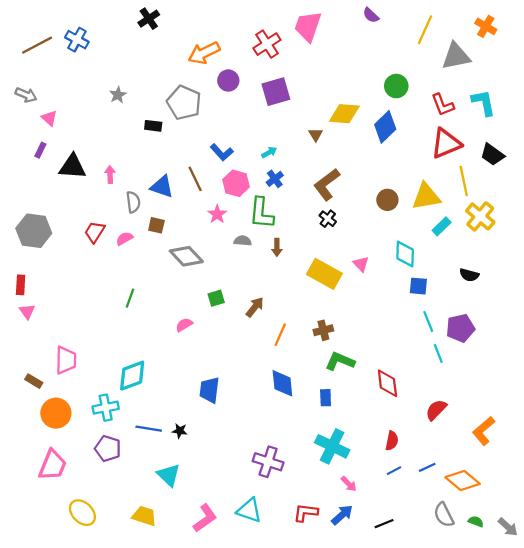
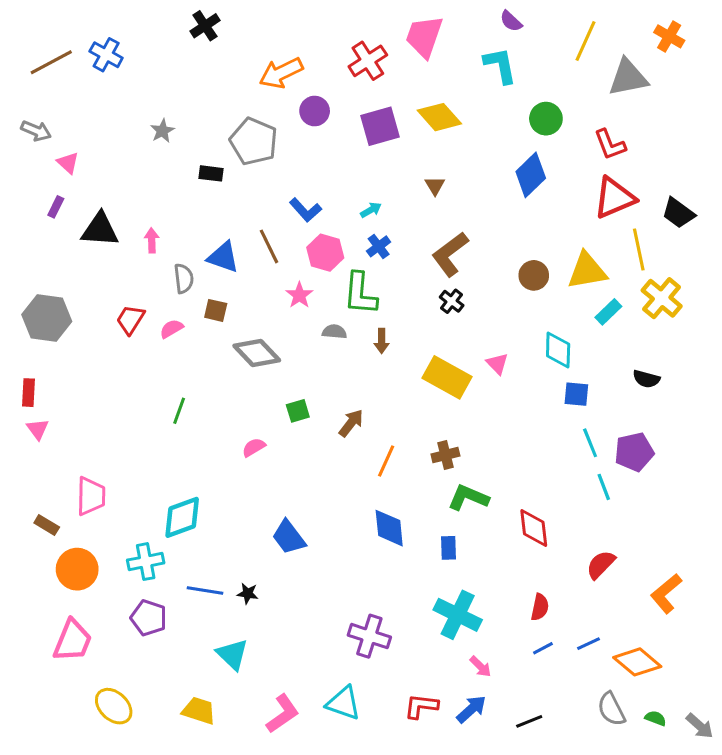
cyan L-shape: (484, 103) -> (500, 65), moved
yellow diamond: (344, 114) -> (439, 117), moved, turned 44
blue trapezoid: (210, 390) -> (289, 537), turned -44

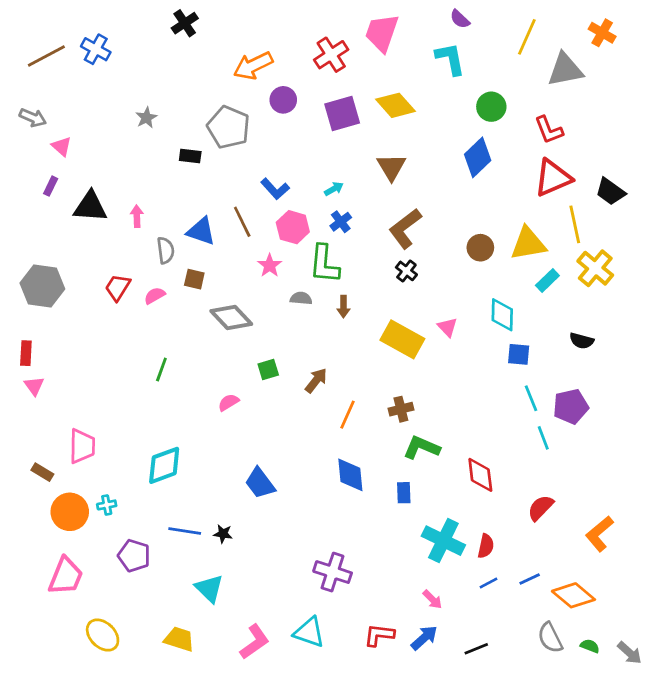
brown triangle: (435, 186) -> (391, 167), size x1.6
cyan cross: (146, 562) -> (107, 505), moved, size x0.6
cyan cross: (458, 615) -> (443, 541), moved

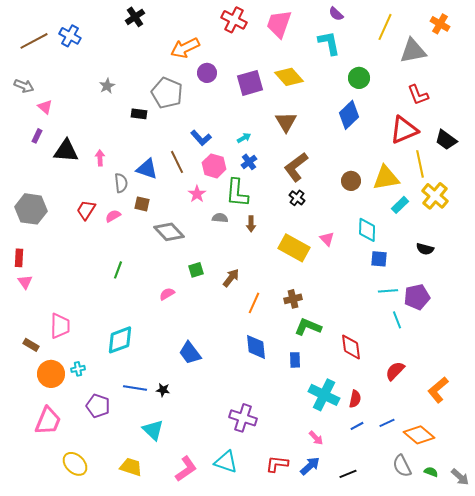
red cross: (331, 55) -> (234, 20), moved, turned -30
red L-shape: (549, 130) -> (418, 95), moved
cyan line: (531, 398) -> (388, 291), turned -72

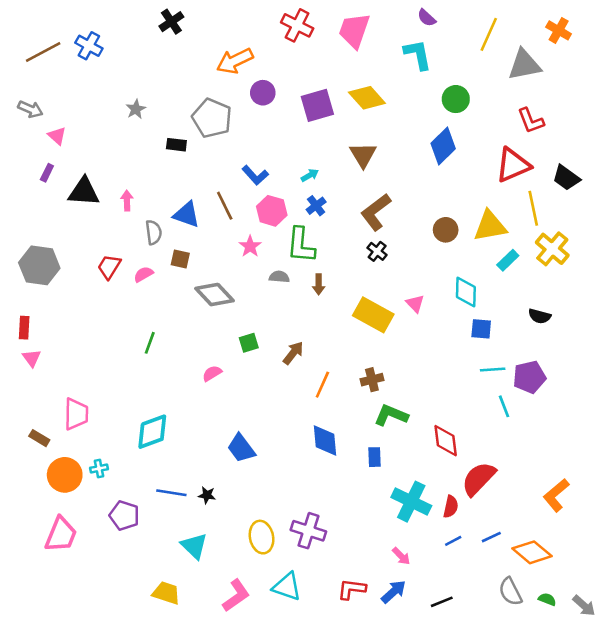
red semicircle: (395, 371) -> (479, 479), moved, size x1.4
yellow ellipse: (75, 464) -> (262, 537), moved, turned 35

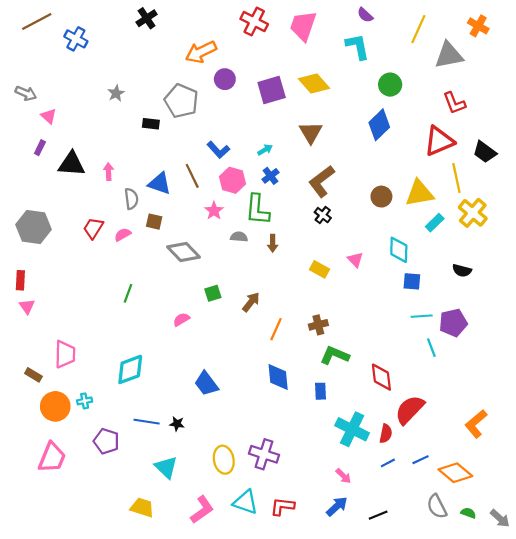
brown line: (43, 52) -> (37, 21), moved
yellow rectangle: (373, 315) -> (319, 269), size x0.6
red L-shape: (352, 589) -> (282, 506), moved

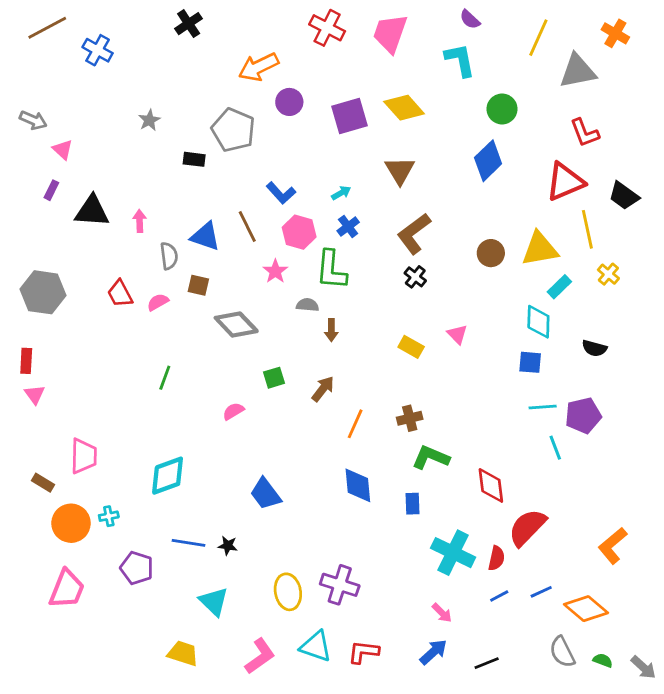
yellow cross: (473, 213) -> (608, 274), size x0.6
red trapezoid: (93, 228) -> (120, 294), turned -60
brown arrow: (273, 243) -> (331, 330), moved
cyan diamond: (399, 250) -> (538, 322), moved

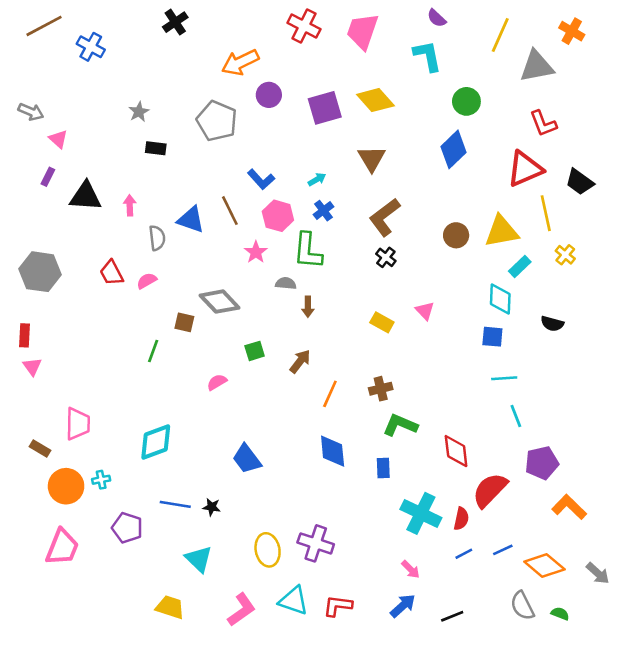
black rectangle: (194, 159) -> (156, 148), moved
brown square: (198, 285) -> (184, 322), moved
purple pentagon: (583, 415) -> (542, 463), moved
orange L-shape: (613, 546) -> (569, 507), turned 84
gray arrow: (643, 667) -> (598, 573), moved

